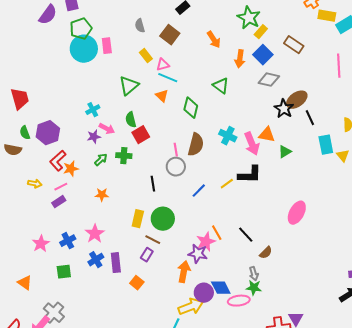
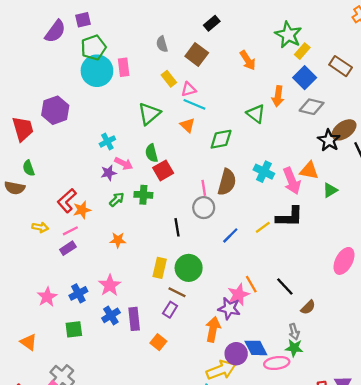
orange arrow: (240, 59) -> (278, 96), moved
green diamond: (191, 108) -> (221, 139), turned 65
purple hexagon: (48, 133) -> (55, 110), moved

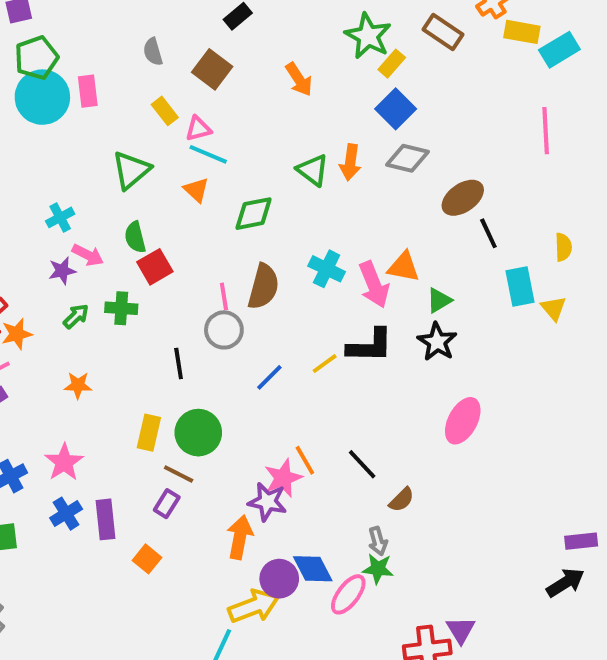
brown rectangle: (341, 66) -> (443, 32), moved
orange arrow: (278, 96) -> (350, 162), moved
black star: (329, 140) -> (437, 342), moved
pink ellipse: (277, 363) -> (348, 594), turned -45

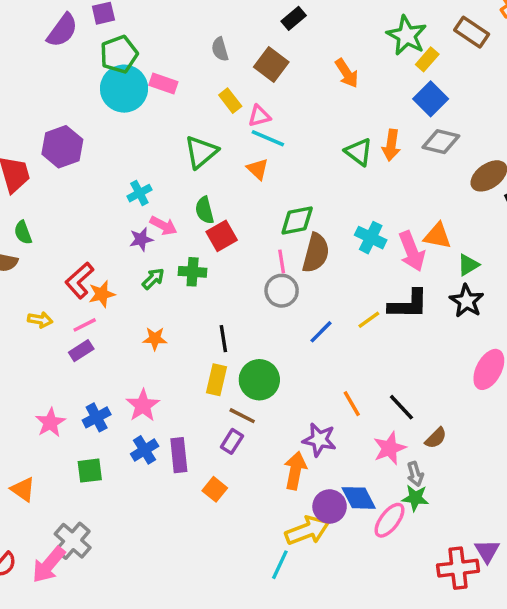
pink rectangle: (88, 91) -> (163, 83), turned -64
green diamond: (254, 214) -> (297, 220), moved
black line: (179, 364) -> (223, 339), moved
pink star: (283, 478) -> (389, 448), moved

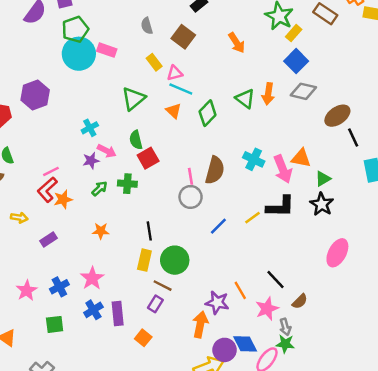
green diamond: (297, 220) -> (208, 113), moved, turned -35
pink line: (85, 325) -> (51, 171), moved
orange line: (352, 404) -> (240, 290), moved

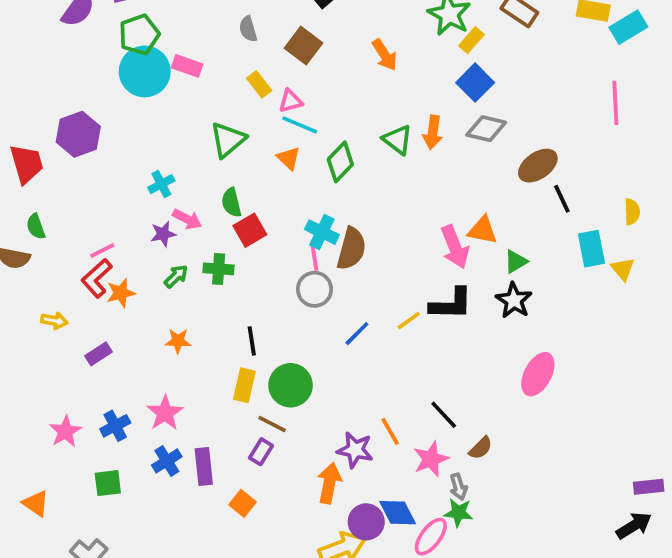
cyan cross: (254, 159) -> (322, 232), moved

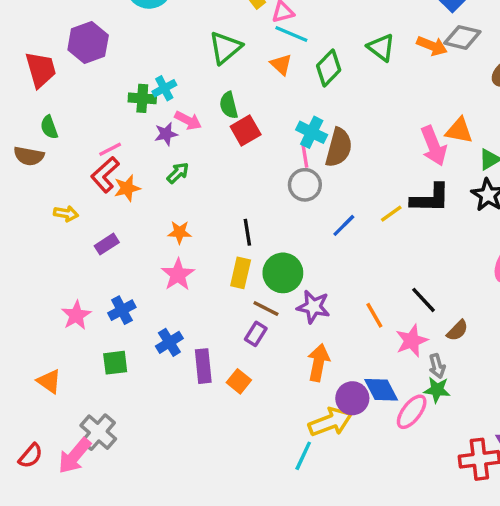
orange arrow: (433, 132) -> (432, 46), moved, turned -76
green cross: (219, 269) -> (142, 98), moved
pink star: (165, 413) -> (178, 275), moved
purple star: (355, 450) -> (313, 307), moved
purple rectangle: (204, 466) -> (203, 366), moved

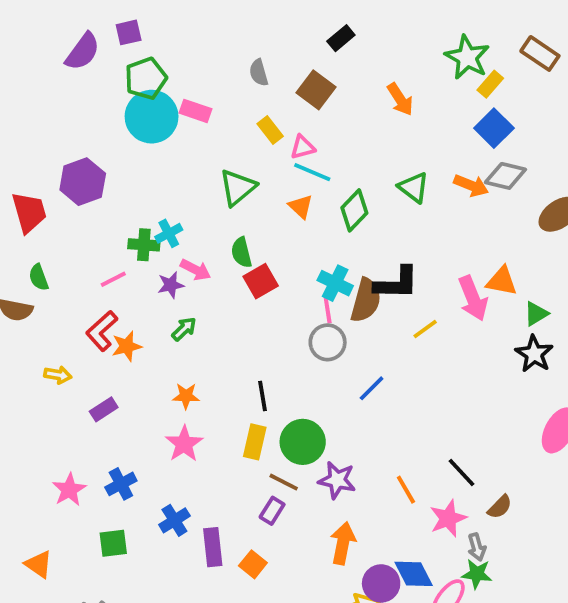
pink line: (110, 149) -> (113, 279), moved
black L-shape: (430, 198) -> (396, 283), moved
yellow line: (391, 214) -> (425, 329), moved

